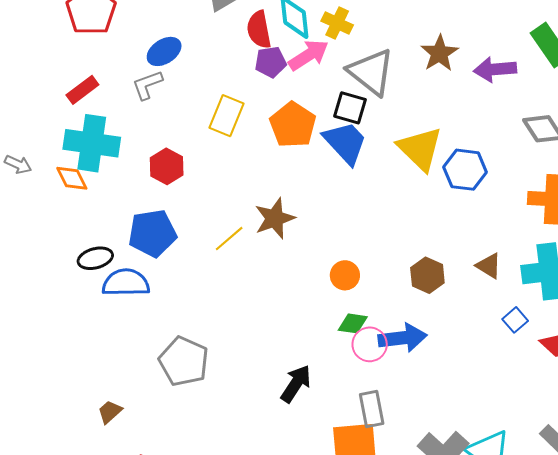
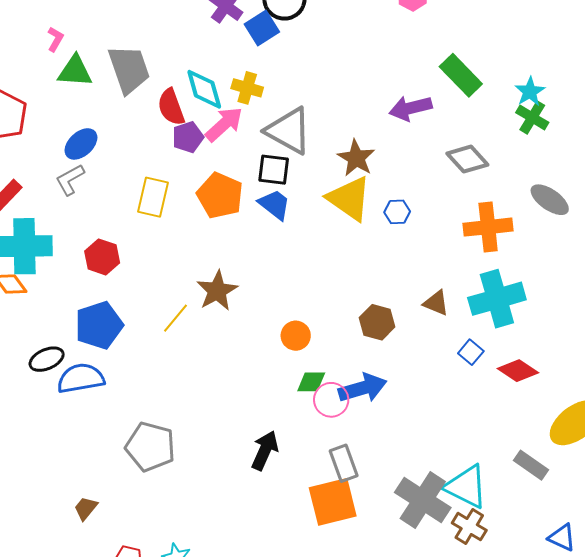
brown star: (439, 53) -> (356, 158), moved
blue trapezoid: (345, 143) -> (275, 205), size x0.7
blue hexagon: (465, 170) -> (397, 212), size x0.6

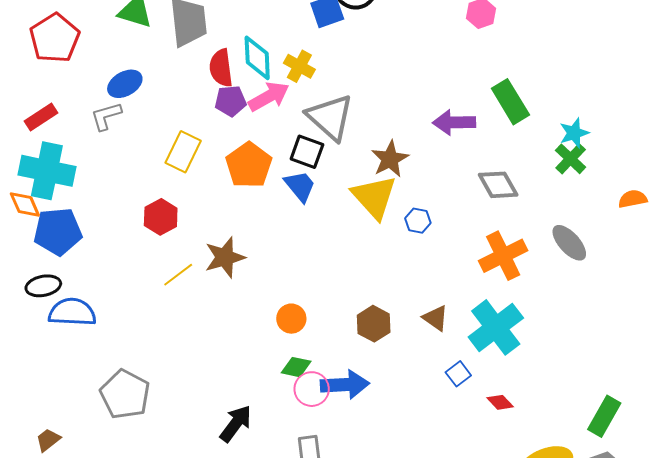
orange cross: (488, 227) -> (503, 256), turned -33
red hexagon: (102, 257) -> (161, 217), moved
cyan cross: (497, 299) -> (496, 327), turned -34
blue pentagon: (99, 325) -> (58, 232), moved
red diamond: (518, 371) -> (500, 402), size x0.7

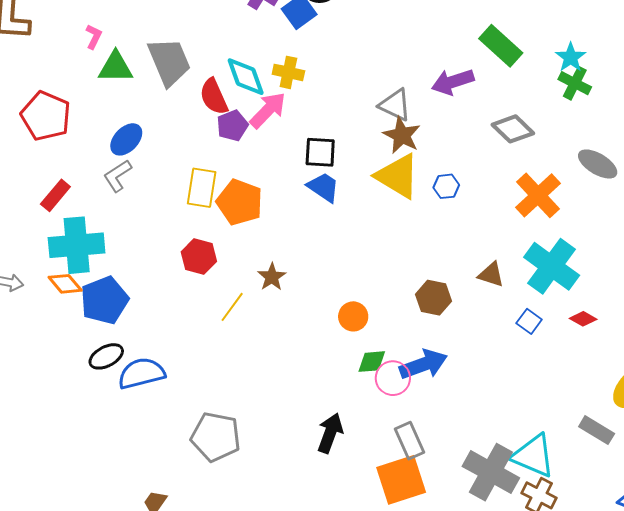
gray triangle: (330, 117) -> (395, 105), moved, size x0.7
orange pentagon: (249, 165) -> (240, 202), moved
brown star: (225, 257) -> (272, 277), size x0.7
red diamond: (500, 402) -> (583, 319), moved

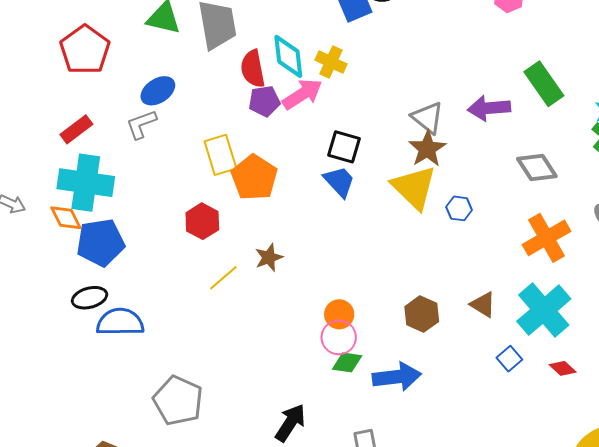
yellow rectangle: (202, 188) -> (220, 155), turned -39
pink circle: (393, 378) -> (339, 337), moved

